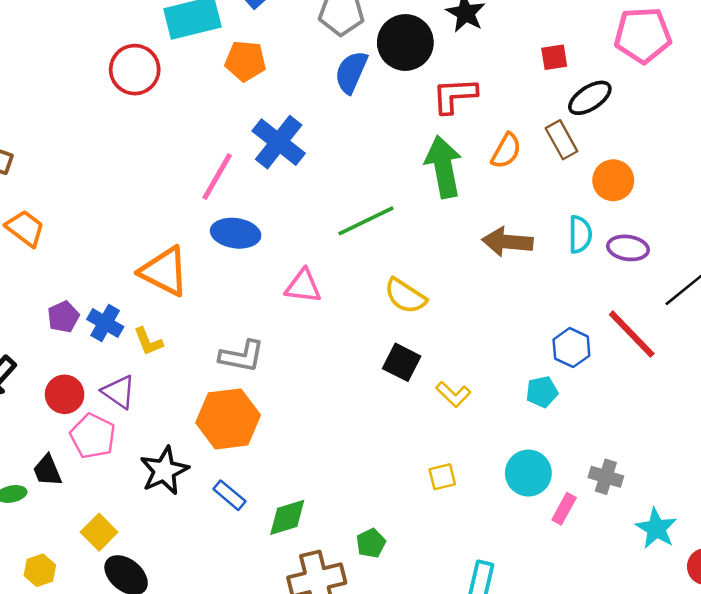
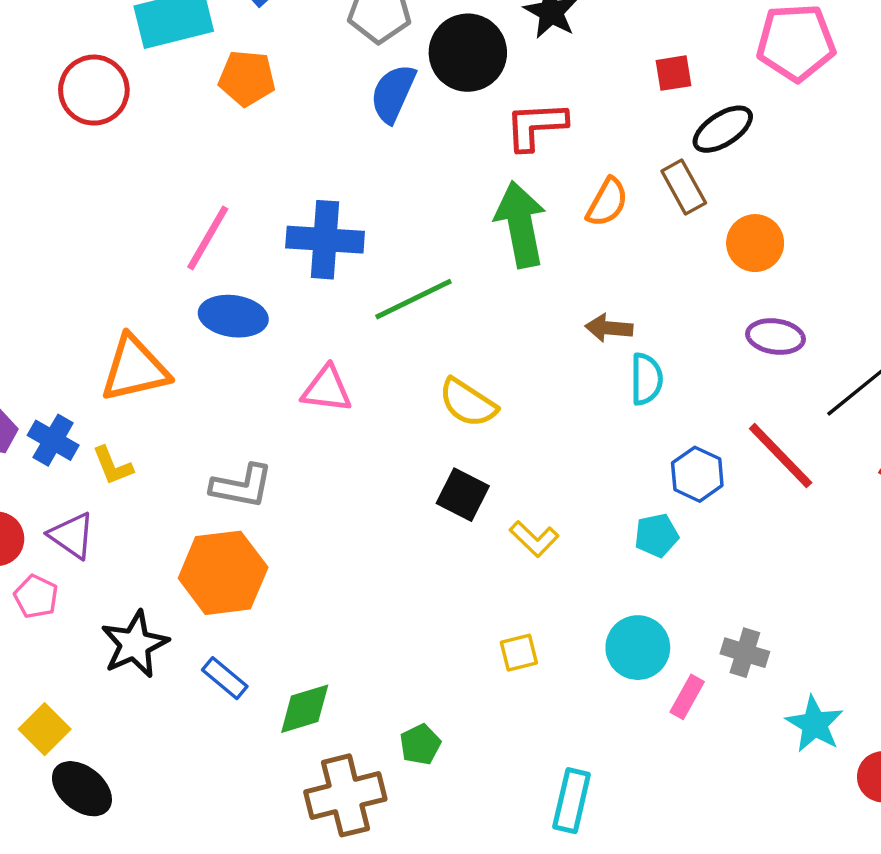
blue cross: (279, 142) -> (325, 240), moved, turned -34
cyan semicircle: (580, 234) -> (646, 379), moved
brown arrow: (507, 242) -> (609, 328), size x0.7
orange triangle: (164, 271) -> (135, 369), turned -40
pink pentagon: (93, 436) -> (36, 597), size x0.7

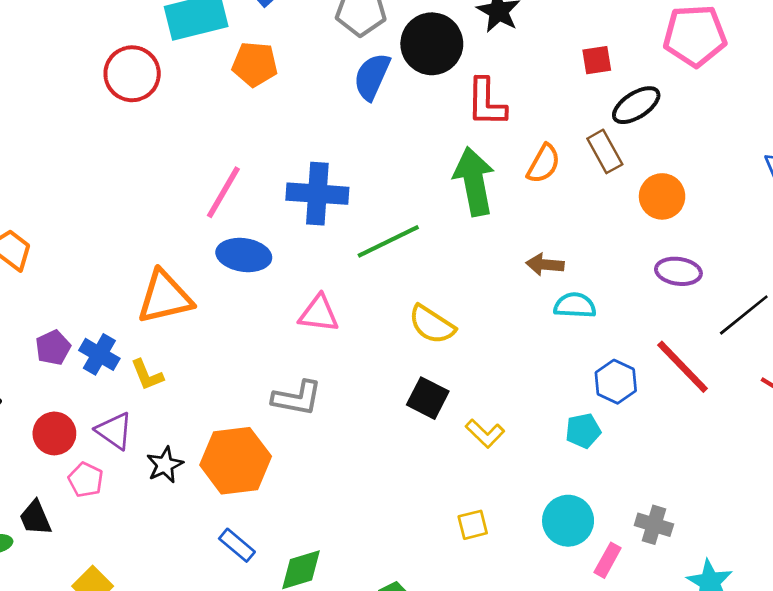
red L-shape: (536, 126) -> (486, 102), turned -86
cyan semicircle: (646, 379) -> (575, 305), turned -87
gray L-shape: (242, 486) -> (297, 398), moved
black star: (135, 644) -> (165, 465), moved, size x0.7

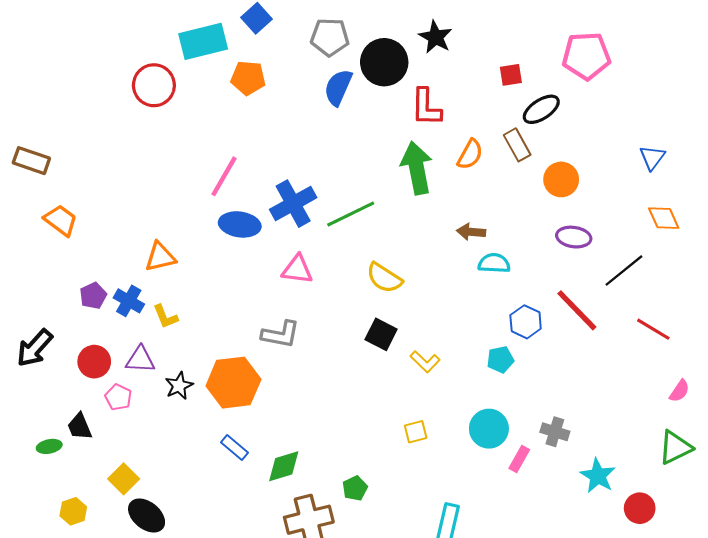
blue cross: (317, 194) -> (293, 204), moved, turned -33
orange triangle: (165, 297) -> (160, 257), moved, size x0.7
purple triangle: (114, 431) -> (140, 360), turned -32

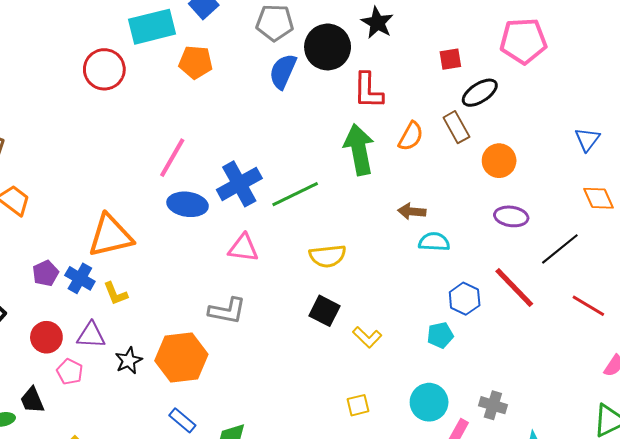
orange triangle: (160, 257) -> (110, 236), size x1.5
yellow semicircle: (384, 278) -> (328, 256), turned -39

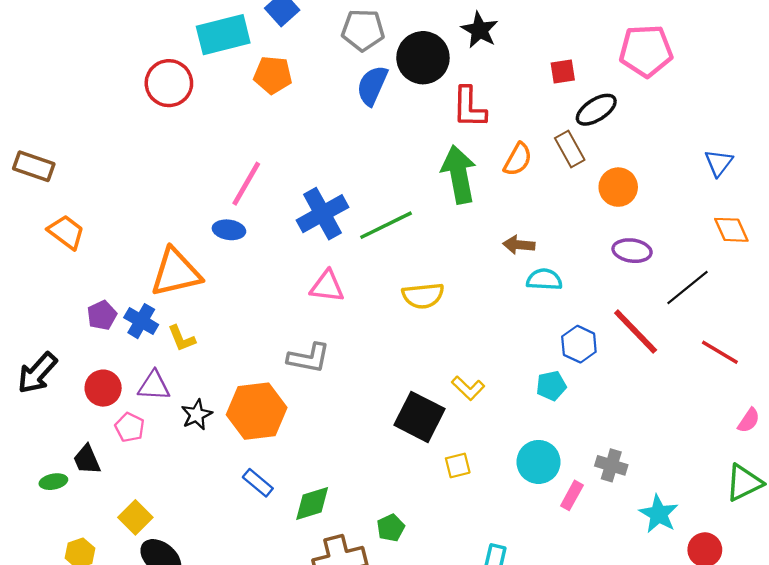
blue ellipse: (188, 204) -> (229, 230), moved, size x0.7
black square: (325, 311) -> (420, 417), moved, size x1.4

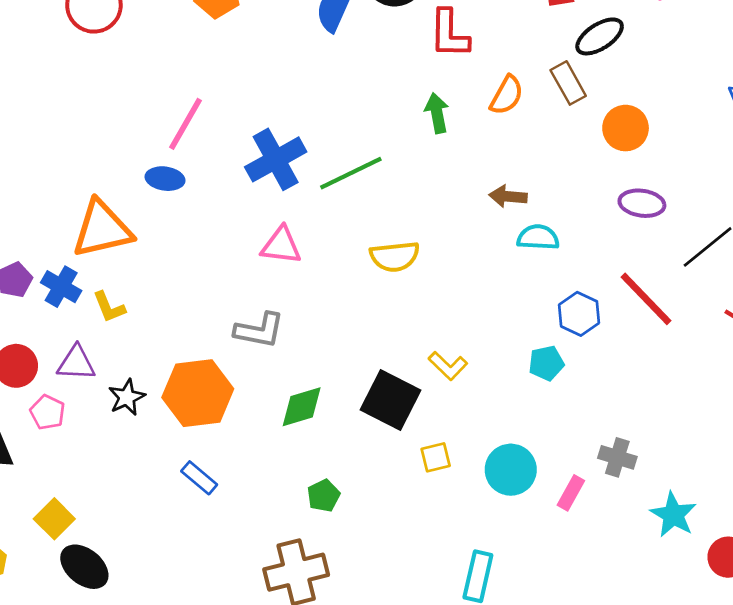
green arrow: (459, 174) -> (437, 113), size x0.6
cyan circle: (538, 462) -> (511, 470), moved
green diamond: (312, 504) -> (302, 407), moved
green pentagon: (391, 528) -> (324, 496), moved

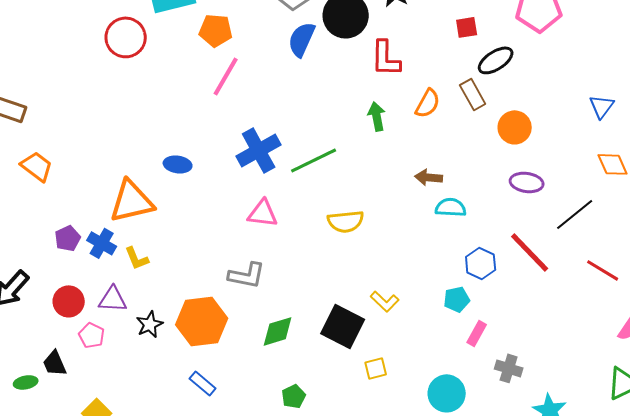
pink line: (186, 124) -> (226, 76), moved
cyan circle: (511, 470) -> (447, 393), moved
pink rectangle: (571, 493) -> (477, 333), moved

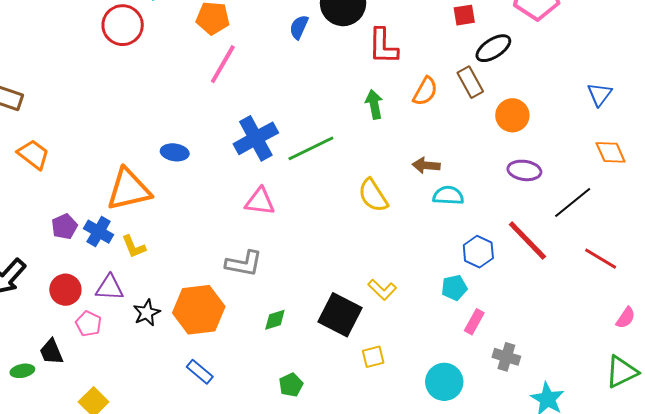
blue semicircle: (302, 39) -> (299, 27), size x0.7
yellow semicircle: (346, 221) -> (373, 195), moved, turned 63
green diamond: (278, 331) -> (275, 320), size x0.7

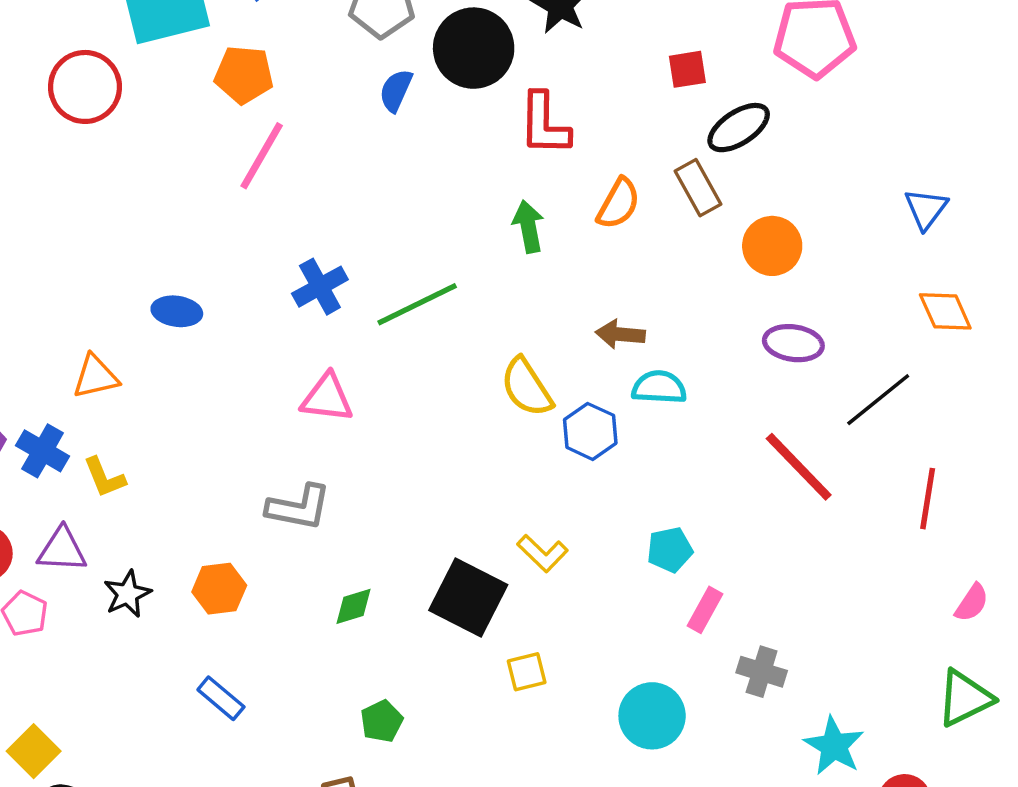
blue cross: (256, 138) -> (320, 287), size x0.7
orange triangle: (129, 189) -> (96, 377), size x0.6
blue hexagon: (478, 252) -> (590, 431), moved
red line: (601, 259) -> (928, 499), turned 68
orange hexagon: (199, 310) -> (219, 589), size x0.6

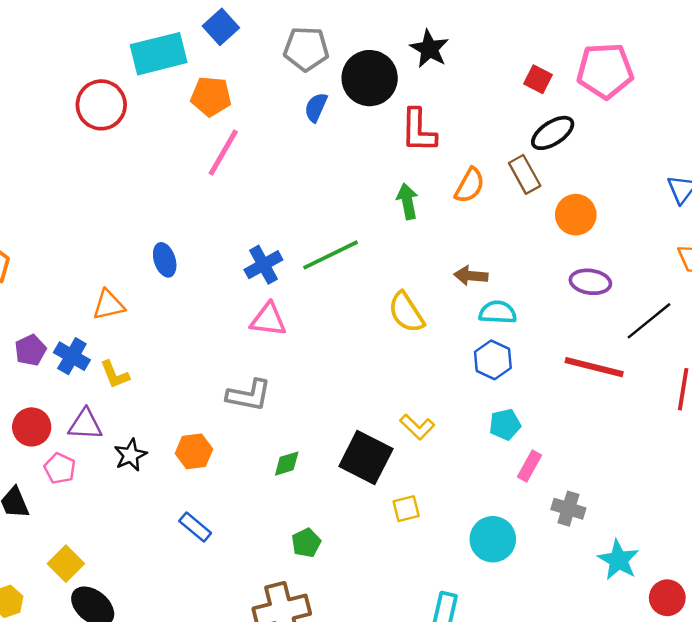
red square: (687, 69) -> (538, 79), moved, turned 36
blue cross: (320, 287) -> (263, 265), moved
blue ellipse: (177, 311) -> (165, 260), turned 64
blue hexagon: (590, 431) -> (493, 360), moved
red line: (799, 467) -> (594, 367), turned -32

